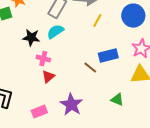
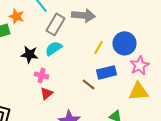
blue circle: (133, 16) -> (124, 43), moved
yellow line: (97, 21) -> (98, 47), moved

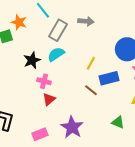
gray arrow: (84, 15) -> (86, 21), size x0.7
yellow line: (98, 47) -> (91, 63), moved
black star: (30, 54) -> (32, 60), turned -30

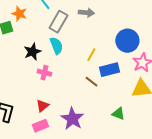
cyan semicircle: (56, 54) -> (56, 46), turned 102
red triangle: (49, 99) -> (42, 106), moved

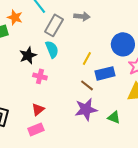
purple star: (72, 119) -> (86, 109), moved, turned 30

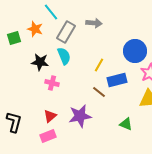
orange star: (15, 17) -> (35, 29), moved
black star: (28, 55) -> (40, 62), turned 30
purple star: (86, 109) -> (80, 116), moved

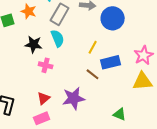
blue circle: (135, 51) -> (113, 18), moved
green triangle: (126, 124) -> (120, 114), moved

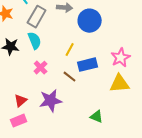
pink cross: (46, 65) -> (41, 68), moved, turned 32

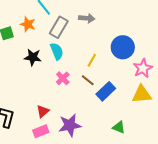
blue circle: (90, 21) -> (123, 47), moved
blue rectangle: (88, 65) -> (106, 91), moved, turned -30
brown line: (70, 77) -> (88, 80), moved
purple star: (51, 101) -> (70, 125), moved

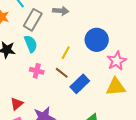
pink cross: (63, 78) -> (37, 71), turned -32

